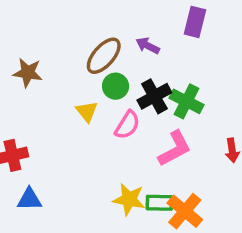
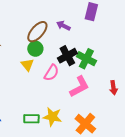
green circle: (116, 86) -> (35, 49), moved
green rectangle: (159, 203) -> (31, 119), moved

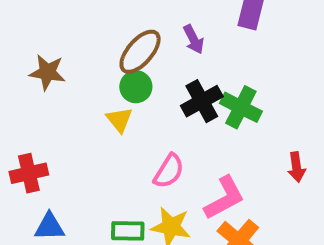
purple arrow: (63, 26) -> (194, 39), turned -144
pink semicircle: (51, 73) -> (169, 171), moved
pink L-shape: (79, 87) -> (224, 198), moved

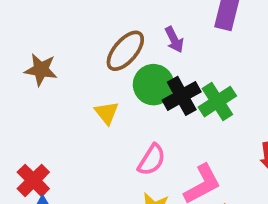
green circle: (136, 87) -> (154, 85), moved, size x1.4
green cross: (241, 107) -> (217, 102), turned 30
red cross: (29, 173) -> (33, 180), moved, turned -32

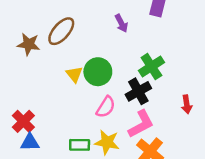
brown ellipse: (125, 51) -> (61, 31), moved
green circle: (154, 85) -> (98, 72), moved
black cross: (182, 96) -> (138, 91), moved

